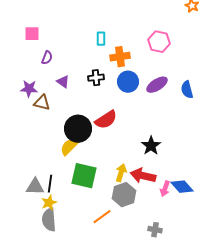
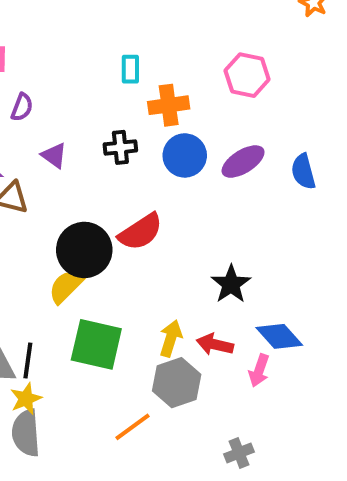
red arrow: (143, 176) -> (215, 344), size x0.7
blue diamond: (182, 187) -> (279, 336), moved
gray cross: (155, 230) -> (239, 453), turned -32

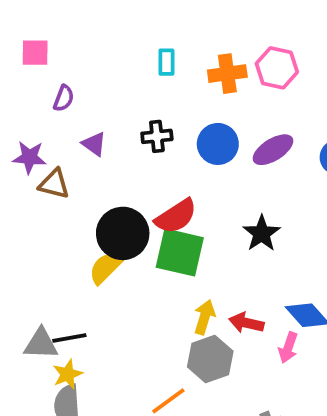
orange cross: (169, 105) -> (227, 74), moved
black star: (231, 284) -> (262, 233), moved
green square: (96, 344) -> (180, 252), moved
black line: (28, 361) -> (69, 338), turned 72

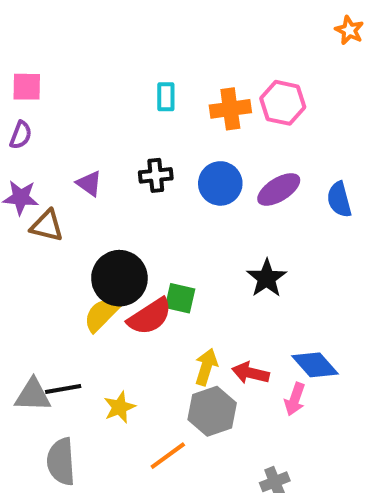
purple semicircle: (64, 98) -> (21, 135), moved
red semicircle: (176, 216) -> (150, 316), moved
green square: (180, 252) -> (180, 298), size x0.6
yellow star: (67, 374) -> (119, 407), moved

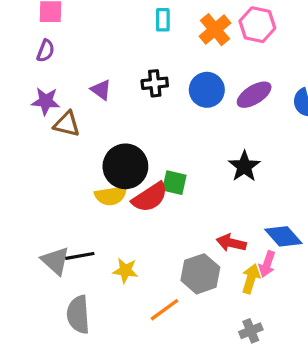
orange cross: (230, 109) -> (215, 30), turned -32
yellow semicircle: (101, 314) -> (111, 196), turned -144
yellow arrow: (206, 367) -> (251, 279), moved
gray triangle: (33, 395) -> (55, 261), turned 40
yellow star: (119, 407) -> (125, 271), turned 30

